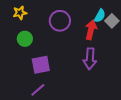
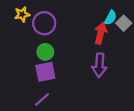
purple circle: (60, 21) -> (44, 23), moved
green circle: (25, 39) -> (45, 52), moved

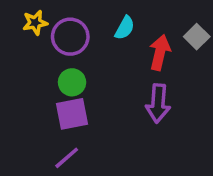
cyan semicircle: (110, 18) -> (125, 28), moved

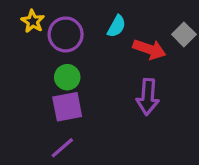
yellow star: (35, 23) -> (33, 21), turned -30
red arrow: (160, 52) -> (149, 49), turned 96

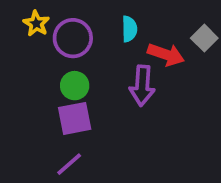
cyan semicircle: (117, 26) -> (129, 29), turned -30
purple arrow: (148, 97) -> (142, 86), moved

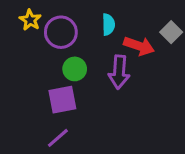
green circle: (75, 86) -> (75, 69), moved

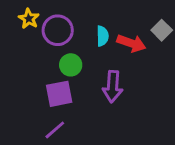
cyan semicircle: (108, 25) -> (102, 36), moved
purple arrow: (119, 72) -> (113, 87), moved

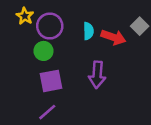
green circle: (71, 65) -> (44, 51), moved

